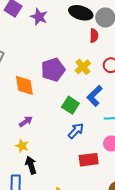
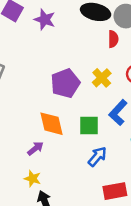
orange diamond: (24, 85) -> (52, 124), moved
green square: (70, 105) -> (89, 126), turned -30

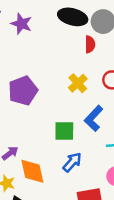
purple pentagon: (65, 83) -> (23, 91), moved
orange diamond: (52, 124) -> (32, 171), moved

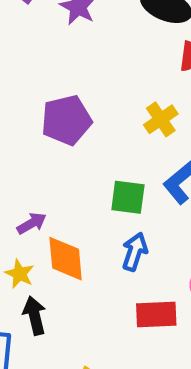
blue arrow: (72, 162) -> (135, 252), turned -30

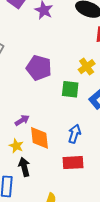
purple pentagon: (66, 120) -> (39, 68), turned 30
green square: (128, 197) -> (70, 89), moved
red rectangle: (156, 314) -> (73, 163), moved

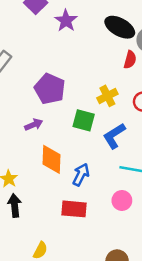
purple arrow: (22, 120) -> (34, 125), moved
orange diamond: (39, 138) -> (51, 159), moved

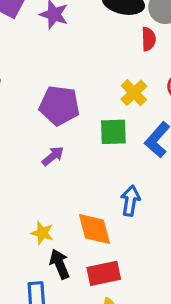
orange diamond: (51, 159) -> (94, 229), moved
red rectangle: (74, 209) -> (104, 273), moved

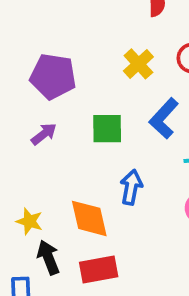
green square: (113, 132) -> (107, 129), moved

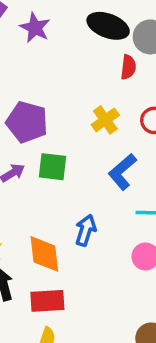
green square: (107, 129) -> (53, 167), moved

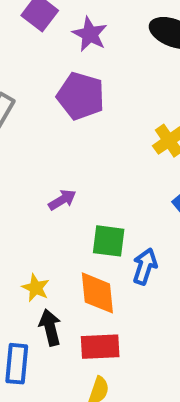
purple pentagon: (27, 122) -> (81, 96), moved
green square: (53, 167) -> (109, 241), moved

